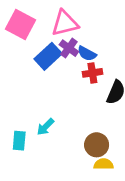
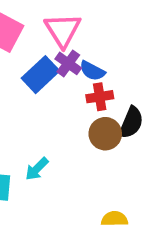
pink triangle: (65, 23) -> (63, 30), turned -48
brown circle: (97, 145) -> (105, 134), moved

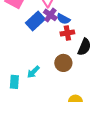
brown circle: (105, 134) -> (63, 63), moved

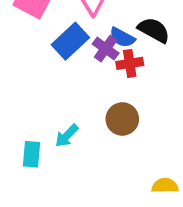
purple cross: (50, 15) -> (106, 49), moved
black semicircle: (84, 47) -> (154, 30), moved, turned -84
yellow semicircle: (75, 99) -> (165, 186), moved

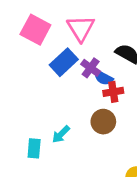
blue semicircle: (122, 37) -> (103, 78), moved
red cross: (130, 63) -> (113, 92), moved

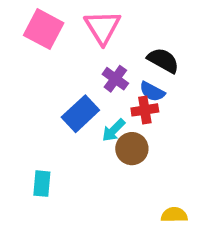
blue rectangle: (64, 62) -> (80, 114), moved
blue semicircle: (103, 78) -> (152, 92), moved
cyan arrow: (61, 134) -> (114, 130), moved

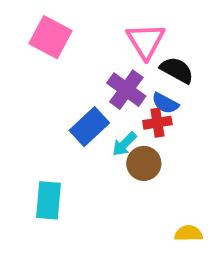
pink triangle: (102, 27) -> (146, 41), moved
purple cross: (115, 79) -> (126, 90), size x1.4
cyan rectangle: (42, 184) -> (49, 200), size x1.4

